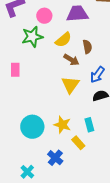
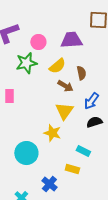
yellow star: (62, 125) -> (52, 133), moved
cyan rectangle: (89, 125) -> (83, 151), turned -48
yellow rectangle: (78, 143) -> (72, 169), turned -32

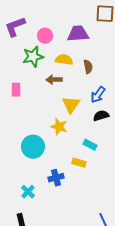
yellow semicircle: (57, 66) -> (64, 60), turned -132
brown arrow: (65, 86) -> (54, 80), moved, turned 147
blue cross: (49, 184) -> (56, 178), turned 35

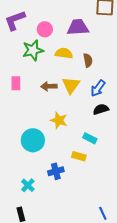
brown arrow: (54, 80) -> (49, 86), moved
yellow triangle: (71, 105) -> (71, 85), moved

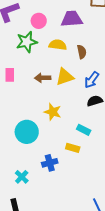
yellow triangle: (71, 85) -> (65, 77), turned 36

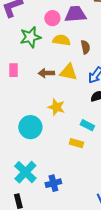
pink circle: (39, 21) -> (52, 18), moved
yellow triangle: (65, 77) -> (68, 72), turned 30
blue cross: (50, 163) -> (53, 183), moved
cyan cross: (22, 177) -> (25, 172), size x1.6

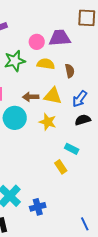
yellow star: (56, 107) -> (48, 122), moved
cyan circle: (30, 127) -> (15, 118), moved
yellow rectangle: (76, 143) -> (61, 167), turned 40

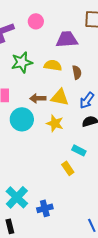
pink circle: (37, 42) -> (36, 21), moved

